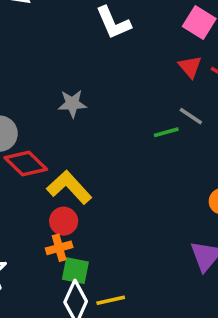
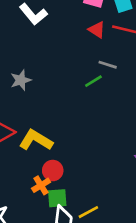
red circle: (64, 221) -> (53, 171), moved

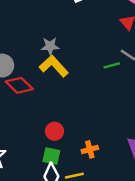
yellow L-shape: (36, 140) -> (54, 66), moved
orange cross: (41, 185) -> (90, 149), moved

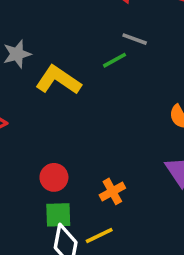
yellow L-shape: (54, 66) -> (58, 80), moved

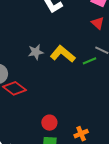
yellow L-shape: (58, 80) -> (63, 54), moved

